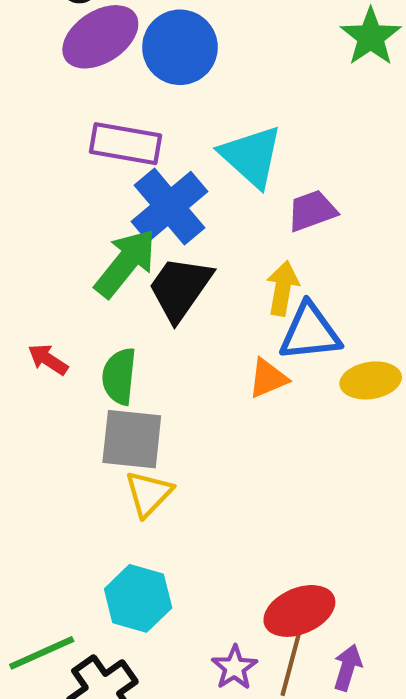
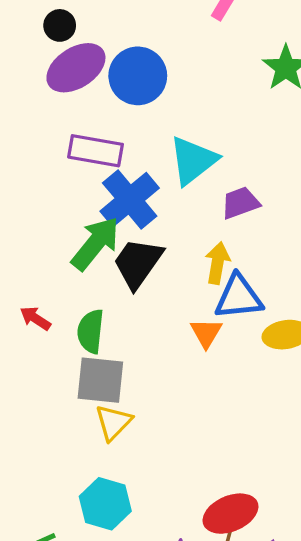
cyan triangle: (251, 156) -> (193, 160), turned 40
orange triangle: (268, 378) -> (206, 333), turned -36

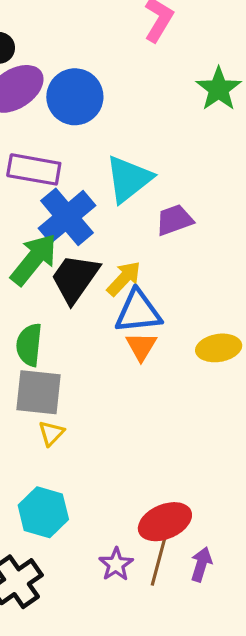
yellow arrow: (217, 263) -> (124, 278), moved, turned 33
blue triangle: (239, 297) -> (138, 312), moved
yellow triangle: (113, 422) -> (51, 433), size x0.7

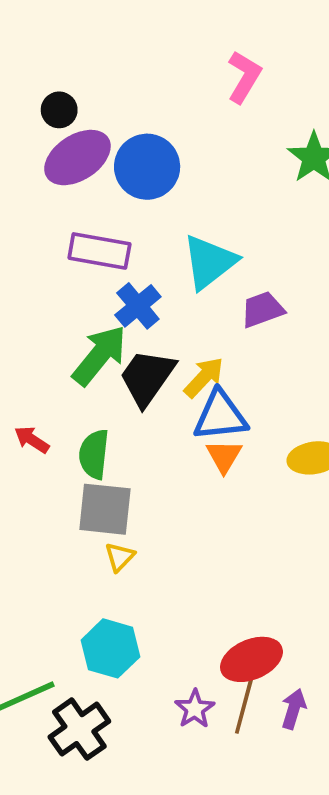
blue cross: (67, 217) -> (138, 306), size x0.7

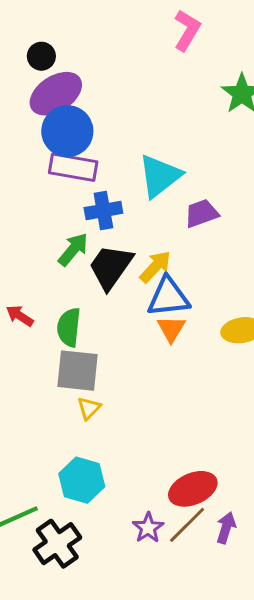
blue circle: (147, 167) -> (67, 131), moved
blue cross: (138, 306) -> (103, 210), turned 30
green arrow: (99, 355) -> (73, 249), size x0.7
brown line: (244, 705) -> (187, 525), turned 30

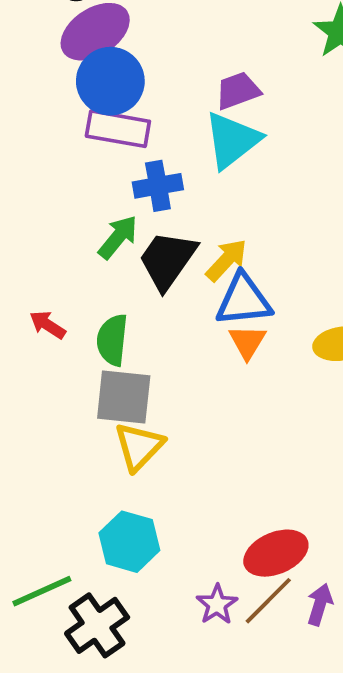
purple trapezoid: (201, 213) -> (238, 91), moved
yellow triangle: (89, 408) -> (139, 447), size x1.6

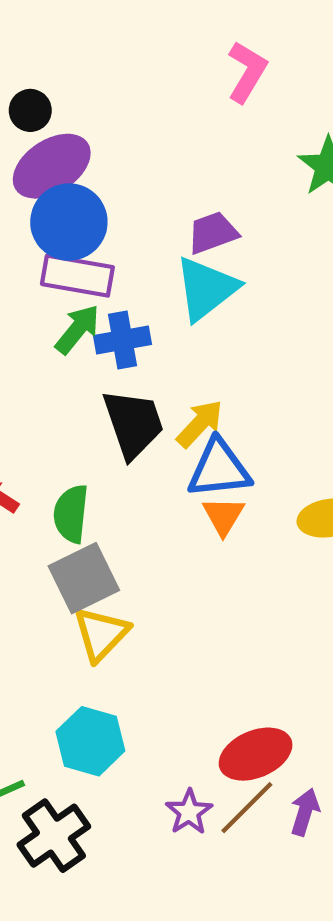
green arrow: (118, 237) -> (77, 329), moved
black trapezoid: (167, 260) -> (133, 424), turned 126
gray square: (124, 397) -> (84, 578), turned -32

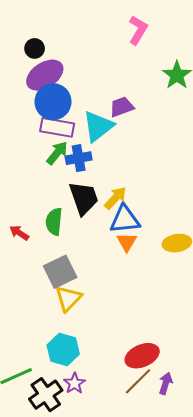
cyan triangle: (206, 288) -> (98, 126), moved
green semicircle: (71, 514) -> (54, 222), moved
purple star: (189, 812) -> (75, 383), moved

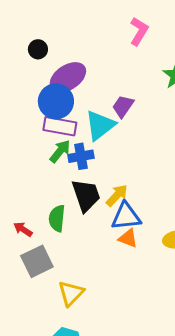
purple ellipse: (45, 75) -> (68, 77), moved
purple trapezoid: (122, 107) -> (123, 106), turned -35
orange triangle: (127, 242) -> (128, 238), turned -40
gray square: (60, 272) -> (37, 261), moved

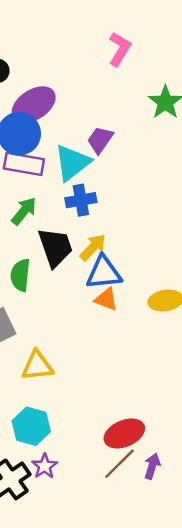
green arrow: (60, 151) -> (24, 211), moved
blue cross: (81, 156) -> (81, 200), moved
yellow triangle: (71, 293) -> (37, 366), turned 40

